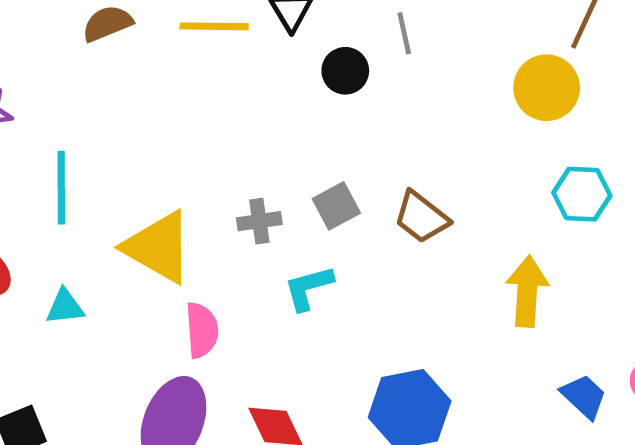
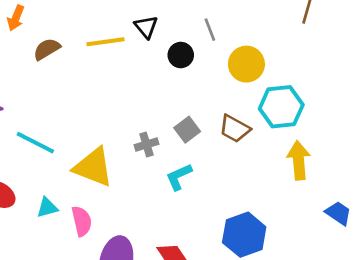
yellow circle: (547, 88) -> (246, 64), moved
cyan line: (61, 188) -> (35, 143), turned -54
cyan hexagon: (582, 194) -> (281, 107), moved, size x1.4
pink semicircle: (202, 330) -> (82, 221), moved

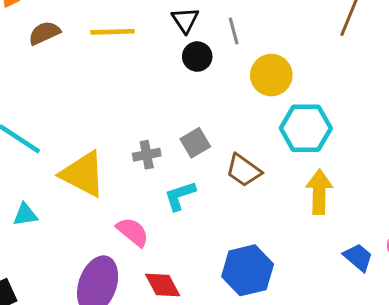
black triangle: (146, 27) -> (185, 20), moved
brown trapezoid: (235, 129) -> (244, 170), moved
pink semicircle: (82, 221) -> (133, 232), moved, turned -44

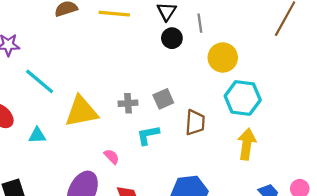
brown trapezoid: (244, 170) -> (195, 122), turned -128
yellow triangle: (83, 174) -> (81, 112), turned -45
pink semicircle: (133, 232) -> (112, 157), size x0.7

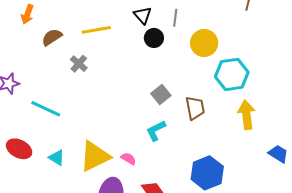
gray line: (200, 23) -> (175, 18), turned 30
gray cross: (128, 103) -> (79, 64), moved, turned -30
yellow triangle: (81, 112) -> (95, 156), moved
cyan triangle: (37, 135) -> (57, 158), turned 48

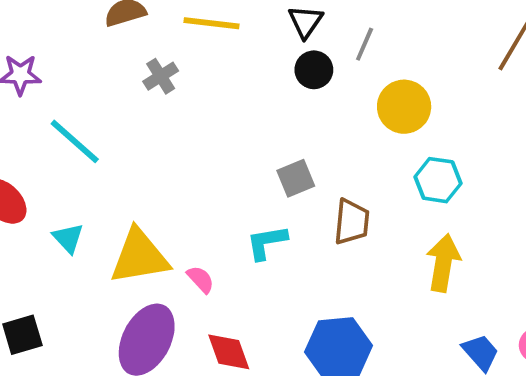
cyan hexagon: (232, 74) -> (438, 180), size x0.7

